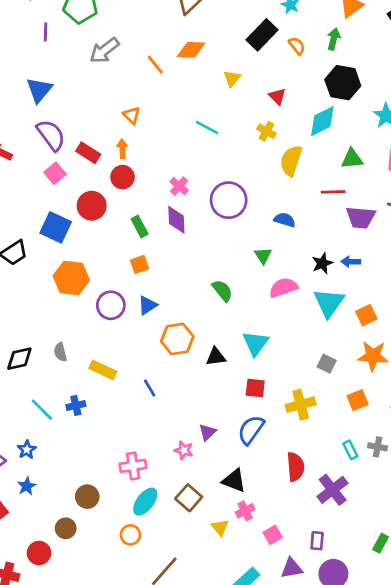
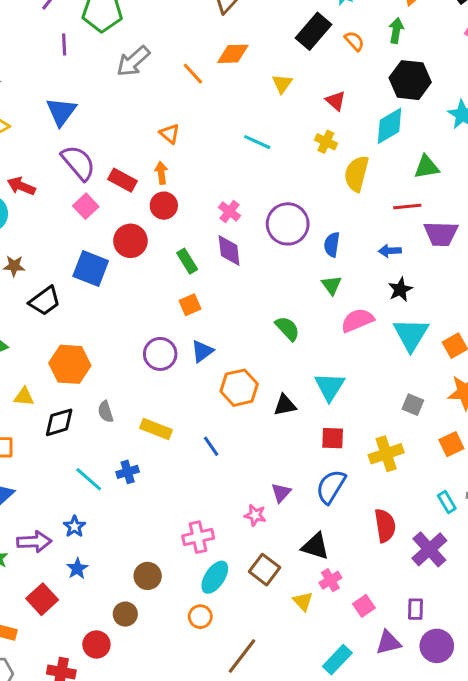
blue semicircle: (285, 220) -> (332, 245), moved, turned -95
blue arrow: (351, 262) -> (390, 251), moved
orange hexagon: (71, 278) -> (70, 364), moved

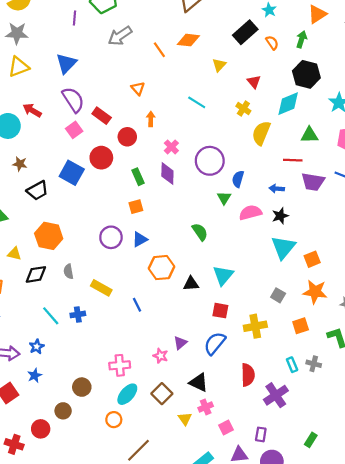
orange arrow: (161, 173) -> (151, 119), moved
green triangle: (331, 285) -> (224, 198), moved
pink semicircle: (357, 320) -> (250, 213), moved

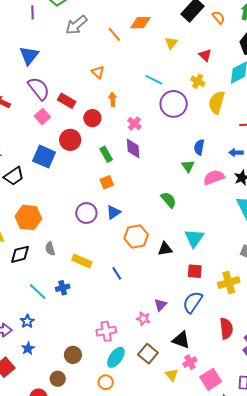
purple circle: (210, 161) -> (174, 104), moved
pink square: (226, 427) -> (211, 379), size x1.5

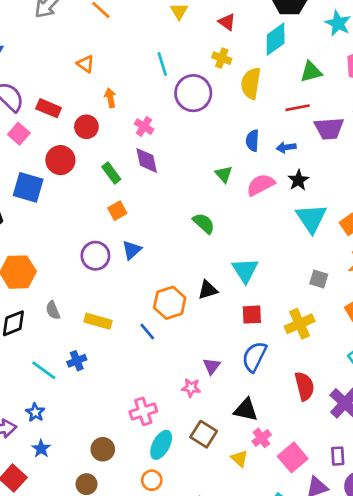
cyan line: (154, 80) -> (162, 64), turned 54
blue semicircle: (199, 147) -> (252, 141), moved
orange hexagon: (136, 237) -> (170, 303), moved

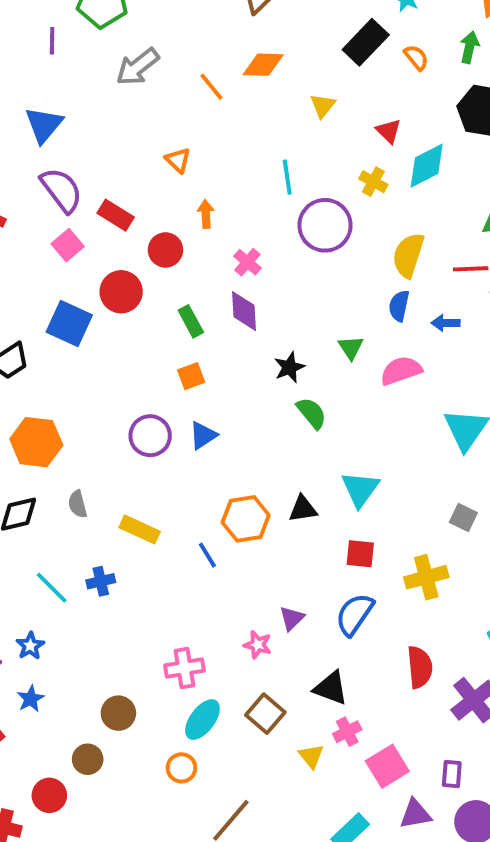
cyan diamond: (276, 39) -> (427, 166), moved
yellow semicircle: (251, 83) -> (408, 255), moved
black star: (298, 180) -> (289, 367), moved

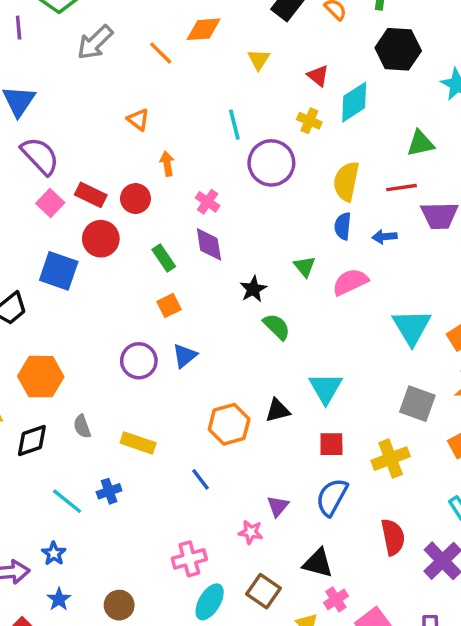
red rectangle: (116, 215) -> (91, 195), moved
gray square: (463, 518) -> (417, 404), size x1.5
blue line: (207, 555) -> (201, 479), moved
brown circle: (118, 713) -> (119, 605), moved

